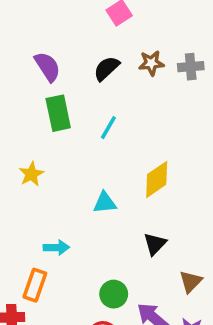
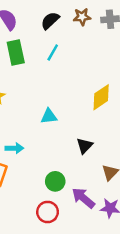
cyan line: (108, 128) -> (53, 52), moved
yellow diamond: (157, 179) -> (101, 97), moved

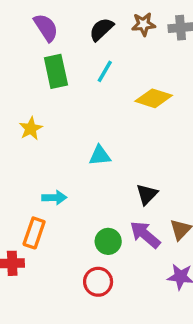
yellow diamond: (101, 97) -> (154, 98), moved, turned 52
purple arrow: (83, 198) -> (145, 235), moved

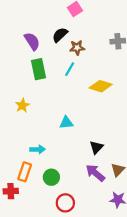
brown star: (143, 24) -> (77, 48), moved
black semicircle: (101, 29) -> (60, 35), moved
green circle: (108, 241) -> (51, 177), moved

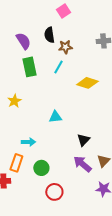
black semicircle: (60, 35) -> (49, 35), turned -56

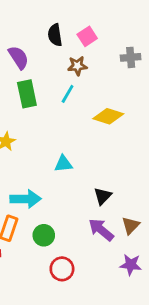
pink square: (63, 11) -> (87, 36), moved
black semicircle: (49, 35) -> (55, 35), moved
cyan arrow: (28, 142) -> (26, 199), size x1.5

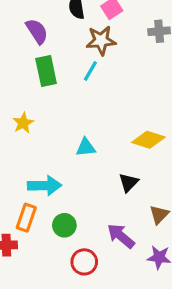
brown star: (77, 66) -> (101, 40), size x1.4
yellow diamond: (108, 116) -> (148, 140), moved
purple arrow: (101, 230) -> (121, 236), moved

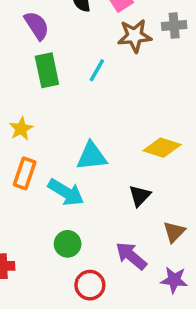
brown star: (101, 40) -> (135, 36), moved
cyan triangle: (86, 147) -> (92, 156), size x1.4
cyan arrow: (45, 186) -> (66, 192), moved, turned 32
orange rectangle: (26, 218) -> (25, 173), moved

